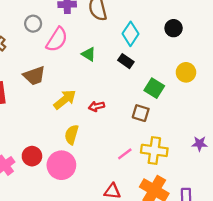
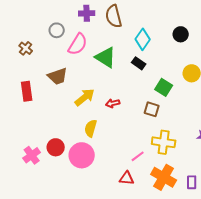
green triangle: (89, 54) -> (106, 57), size x1.6
pink line: (125, 154) -> (138, 156), moved

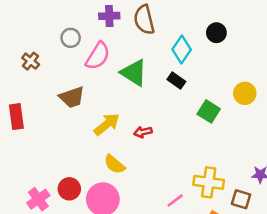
black circle: (181, 34) -> (216, 33), moved
red rectangle: (27, 91) -> (16, 117), moved
brown square: (152, 109) -> (241, 199), moved
yellow semicircle: (91, 128) -> (114, 164), turned -66

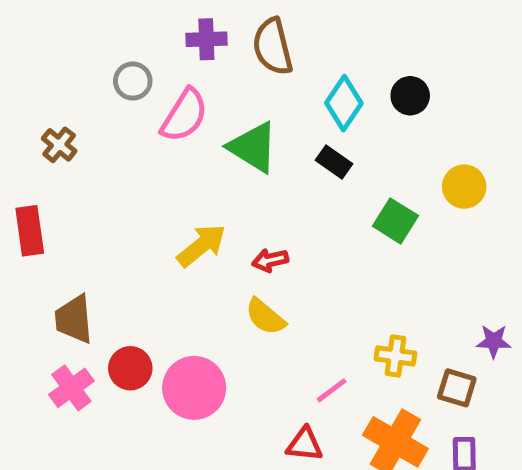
black circle: (216, 33) -> (410, 96), moved
brown cross: (31, 61) -> (59, 145), moved
brown trapezoid: (72, 97) -> (74, 319), moved, turned 104
yellow semicircle: (114, 164) -> (265, 317), moved
yellow cross: (209, 182) -> (395, 356), size x0.7

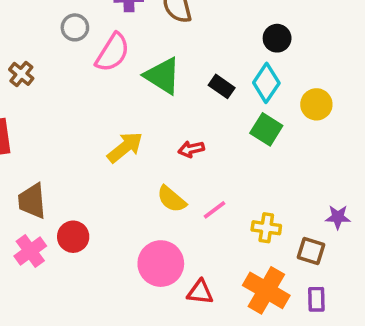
cyan diamond: (344, 103) -> (266, 83), moved
red arrow: (270, 260) -> (191, 149), moved
pink circle: (194, 388) -> (161, 264), moved
pink line: (332, 390) -> (214, 210), moved

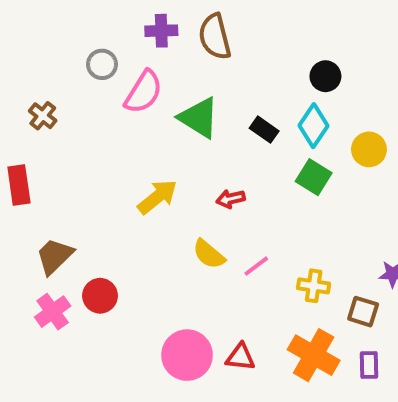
brown trapezoid: (32, 201) -> (55, 256), turned 51
pink circle: (161, 264) -> (187, 355), moved

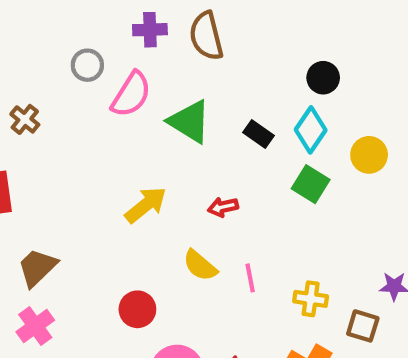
pink line: (256, 266) -> (250, 278), turned -64
red circle: (100, 296) -> (137, 309), moved

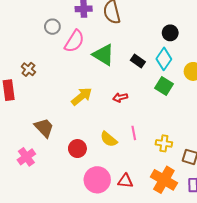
brown cross: (25, 119) -> (28, 69), moved
yellow semicircle: (200, 265) -> (109, 139), moved
brown trapezoid: (37, 268) -> (44, 128), moved, turned 90

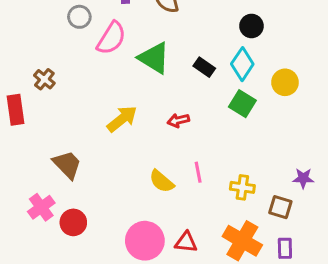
red circle: (77, 149) -> (73, 222), moved

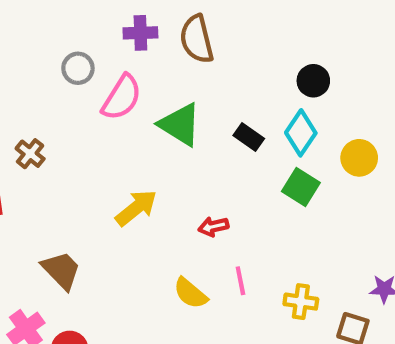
red arrow: (178, 120) -> (213, 227), moved

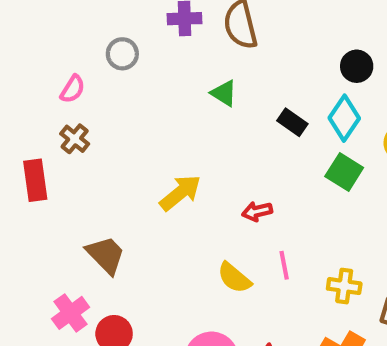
pink semicircle: (122, 97) -> (73, 89), moved, size x0.6
green triangle: (180, 125) -> (224, 93), moved, size x0.6

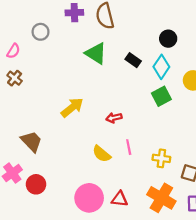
green triangle: (224, 93) -> (96, 53), size x1.5
black rectangle: (292, 122) -> (133, 60), moved
green square: (344, 172) -> (161, 96), turned 30

